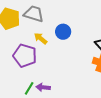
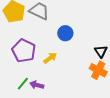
yellow arrow: (41, 38) -> (50, 58), moved, turned 96

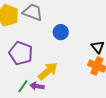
yellow arrow: (50, 58) -> (48, 71), moved, size x1.5

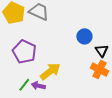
blue circle: (61, 32) -> (84, 36), moved

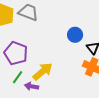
green line: (24, 85) -> (18, 77), moved

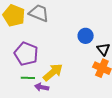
green line: (18, 77) -> (28, 78), turned 56

